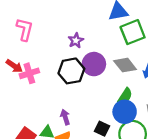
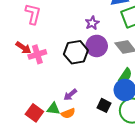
purple star: (76, 40) -> (92, 23), moved
purple arrow: (65, 117) -> (70, 95), turned -112

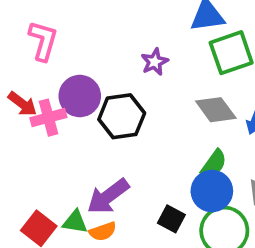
purple circle: (97, 46) -> (80, 96), moved
purple arrow: (70, 95) -> (108, 196), size x1.6

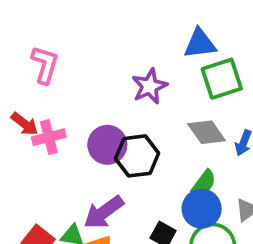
purple star: (155, 62) -> (150, 86), size x1.4
purple circle: (80, 96) -> (107, 145), moved
black hexagon: (122, 116) -> (137, 156), moved

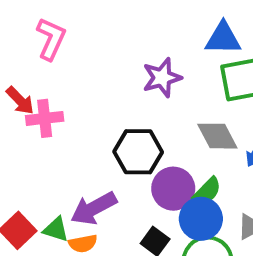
purple circle: (107, 145) -> (173, 189), moved

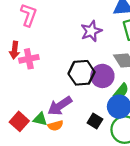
red arrow: (20, 100) -> (15, 50), turned 56
purple circle: (173, 189) -> (102, 76), moved

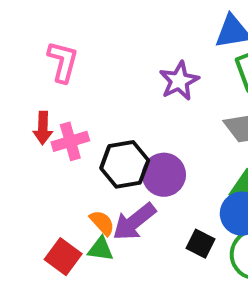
black hexagon: (82, 73) -> (125, 164), moved
purple circle: (102, 76) -> (164, 175), moved
orange semicircle: (56, 126) -> (102, 223), moved, turned -112

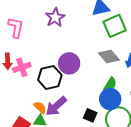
purple star: (179, 81) -> (55, 18), moved
purple circle: (164, 175) -> (69, 63), moved

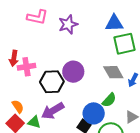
pink L-shape: (16, 27) -> (37, 17), moved, turned 80
blue circle: (110, 99) -> (94, 113), moved
orange semicircle: (40, 108) -> (18, 106), moved

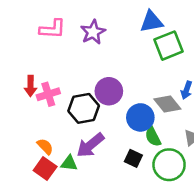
gray diamond: (113, 72) -> (167, 104), moved
green semicircle: (109, 100) -> (153, 137), moved, turned 119
blue circle: (94, 113) -> (140, 117), moved

